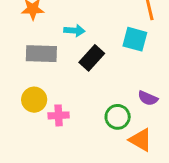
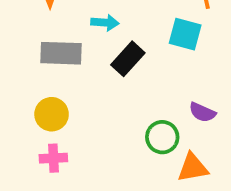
pink cross: (59, 115) -> (53, 158), moved
orange triangle: (141, 140) -> (193, 168), turned -40

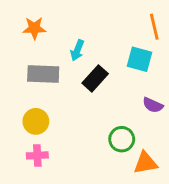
cyan arrow: (105, 23) -> (77, 50), turned 108
purple semicircle: (202, 112) -> (153, 105), moved

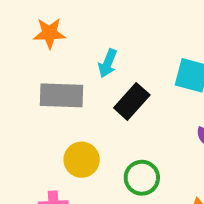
yellow circle: (36, 121) -> (82, 160), moved
green circle: (122, 139) -> (142, 178), moved

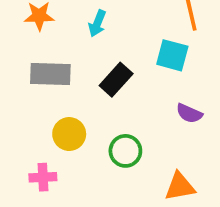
cyan arrow: (108, 63) -> (97, 23), moved

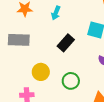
gray rectangle: (50, 74) -> (19, 40), moved

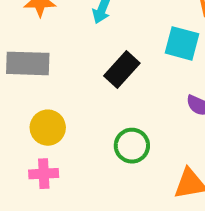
yellow circle: (41, 72) -> (48, 128), moved

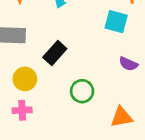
black rectangle: (122, 69) -> (55, 53), moved

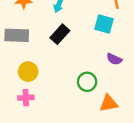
black rectangle: (55, 53) -> (60, 34), moved
green circle: (82, 91) -> (87, 82), moved

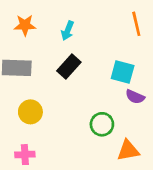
cyan square: (104, 24) -> (123, 72), moved
pink cross: (26, 98) -> (25, 155), moved

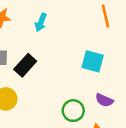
black rectangle: (69, 66) -> (25, 65), moved
purple semicircle: (135, 97) -> (104, 100), moved

